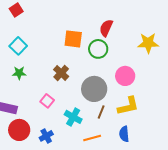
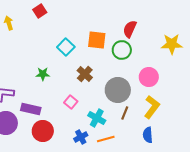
cyan square: (18, 46) -> (66, 47), moved
yellow L-shape: (128, 106) -> (152, 107), turned -40
blue cross: (46, 136) -> (81, 137), moved
orange line: (92, 138) -> (106, 139), moved

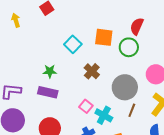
pink square: (71, 102) -> (86, 106), moved
purple rectangle: (31, 109) -> (48, 92), moved

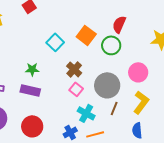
orange square: (104, 37) -> (86, 35), turned 30
pink square: (86, 106) -> (76, 89), moved

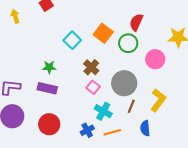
pink circle: (138, 72) -> (155, 59), moved
blue semicircle: (137, 130) -> (145, 128), moved

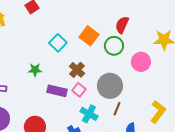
purple rectangle: (47, 88) -> (57, 91), moved
yellow L-shape: (158, 100) -> (158, 112), moved

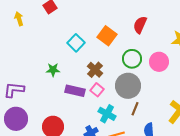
green circle: (114, 46) -> (132, 59), moved

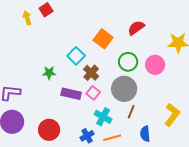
yellow arrow: (19, 19) -> (27, 18), moved
red semicircle: (140, 25) -> (136, 28), turned 30
cyan square: (76, 43) -> (76, 56), moved

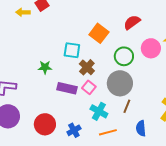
yellow arrow: (27, 18) -> (23, 12), turned -72
cyan square: (76, 56) -> (72, 50), turned -36
pink circle: (155, 65) -> (151, 48), moved
blue cross: (87, 136) -> (74, 130), moved

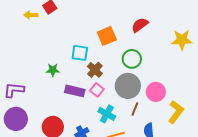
orange square: (99, 33) -> (107, 36), turned 30
pink circle: (151, 48) -> (156, 92), moved

